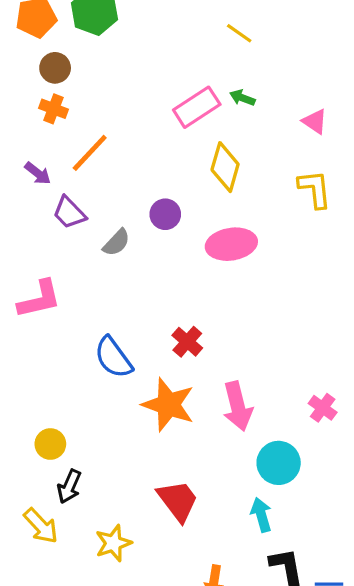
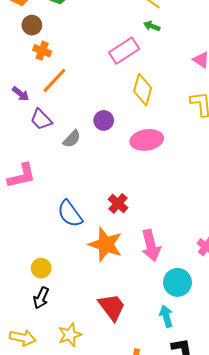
green arrow: (242, 98) -> (152, 26), moved
orange cross: (54, 109) -> (42, 51), moved
yellow circle: (50, 444) -> (41, 268), moved
yellow arrow: (41, 526) -> (23, 338), moved, turned -35

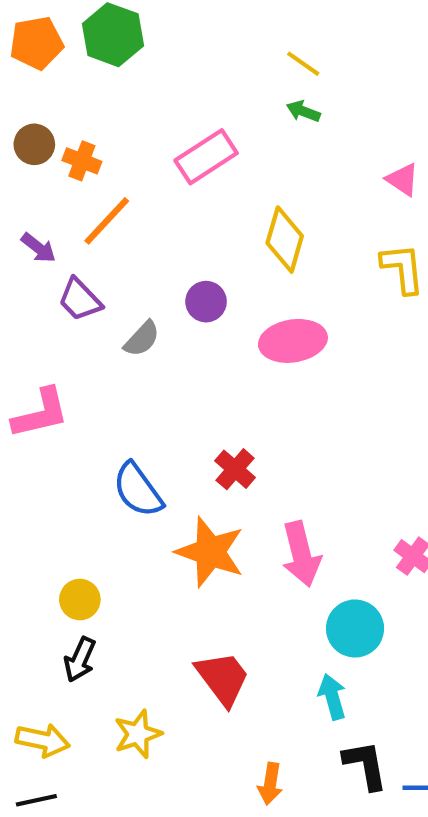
brown circle: (32, 25) -> (34, 144), moved
pink rectangle: (124, 51) -> (206, 157), moved

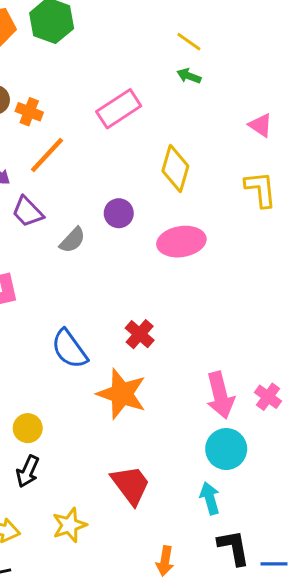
pink arrow: (301, 554) -> (220, 395), moved

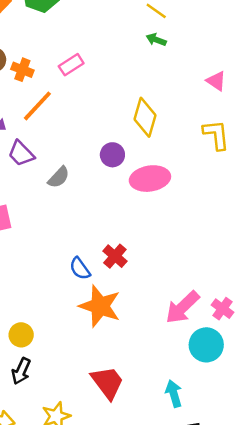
pink rectangle: (119, 109) -> (71, 65), moved, size x0.7
purple circle: (119, 213) -> (112, 155), moved
blue semicircle: (69, 349) -> (80, 269), moved, size x0.7
pink arrow: (220, 395) -> (182, 307), turned 60
cyan circle: (226, 449) -> (206, 345), moved

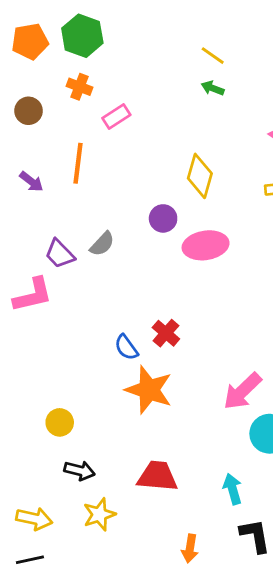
orange cross: (22, 70) -> (80, 87), moved
orange line: (37, 106) -> (78, 163), turned -36
purple trapezoid: (21, 154) -> (60, 254), moved
black arrow: (21, 371) -> (80, 471), moved, turned -100
red trapezoid: (107, 382) -> (157, 476), turned -48

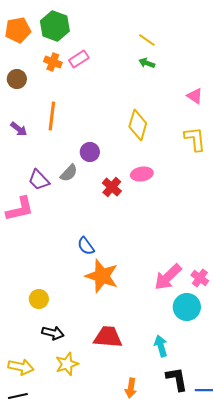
pink rectangle: (116, 116) -> (79, 59), moved
purple circle: (163, 218) -> (90, 152), moved
pink ellipse: (206, 245) -> (142, 174), size x0.7
red cross: (166, 333) -> (112, 187), moved

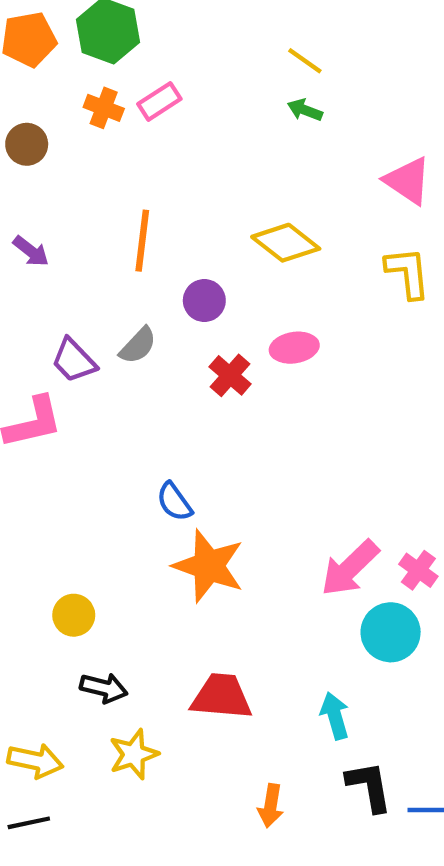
pink triangle: (195, 96) -> (408, 181), size x1.4
orange line: (52, 116) -> (142, 241), moved
yellow diamond: (138, 125) -> (286, 243), turned -68
purple circle: (90, 152) -> (204, 301), moved

